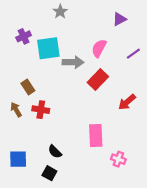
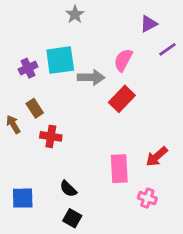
purple cross: (24, 36) -> (28, 68), moved
purple line: (133, 54) -> (167, 49), moved
red arrow: (127, 102) -> (157, 157), moved
brown arrow: (16, 110) -> (13, 124), moved
black square: (49, 173) -> (72, 218), moved

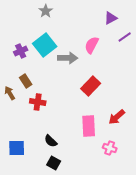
gray star: (75, 14) -> (46, 11), moved
cyan square: (60, 60) -> (45, 45), turned -30
red rectangle: (122, 99) -> (91, 86), moved

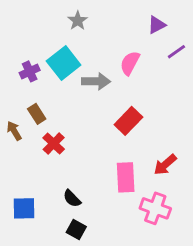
gray star: (46, 11) -> (78, 21), moved
red cross: (38, 102) -> (54, 143), turned 35
pink cross: (110, 148) -> (155, 208), size x1.5

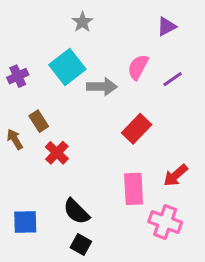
purple line: (176, 52) -> (173, 79), moved
purple cross: (30, 71) -> (18, 76), moved
black semicircle: (72, 199) -> (76, 211), size x1.4

